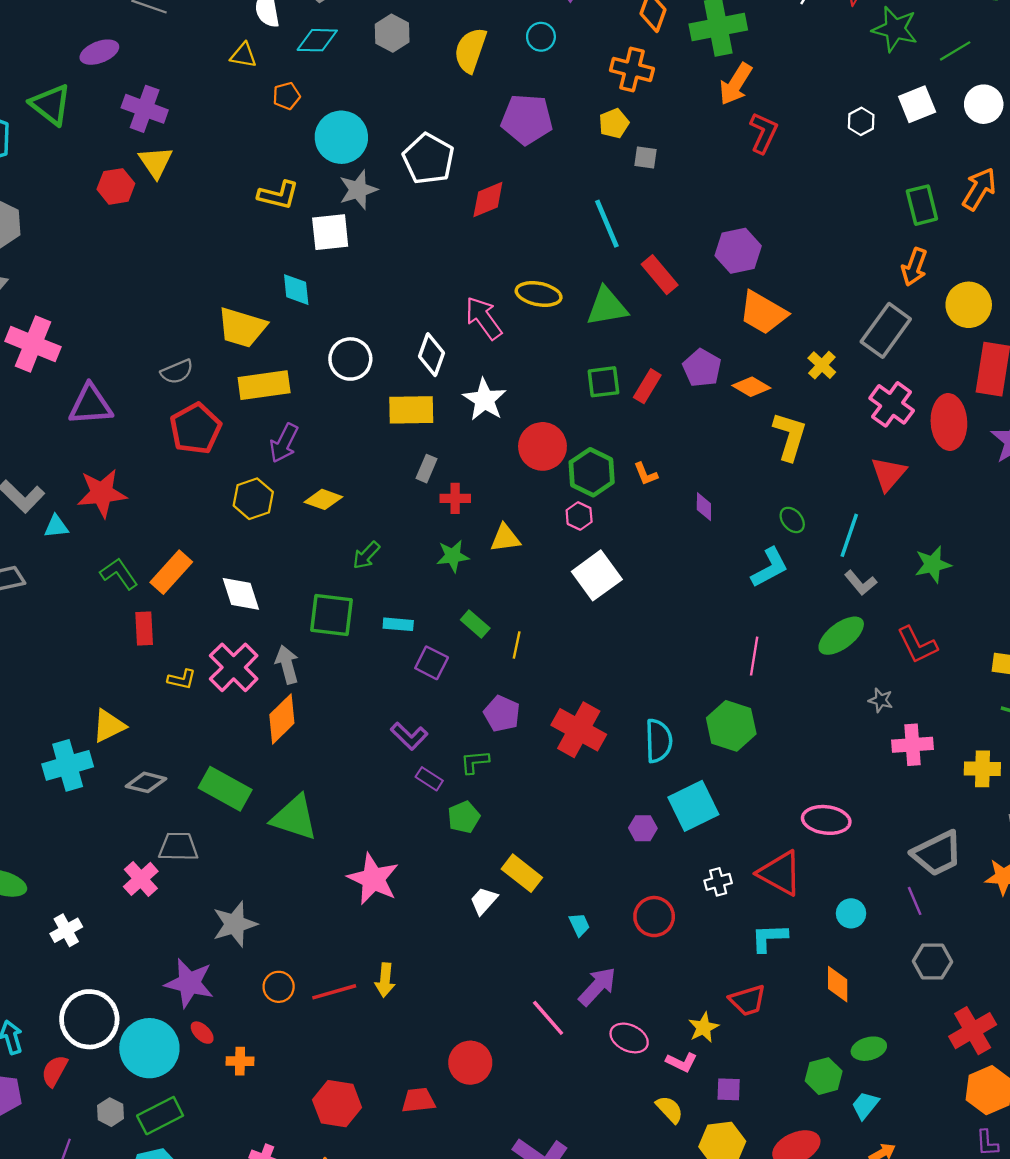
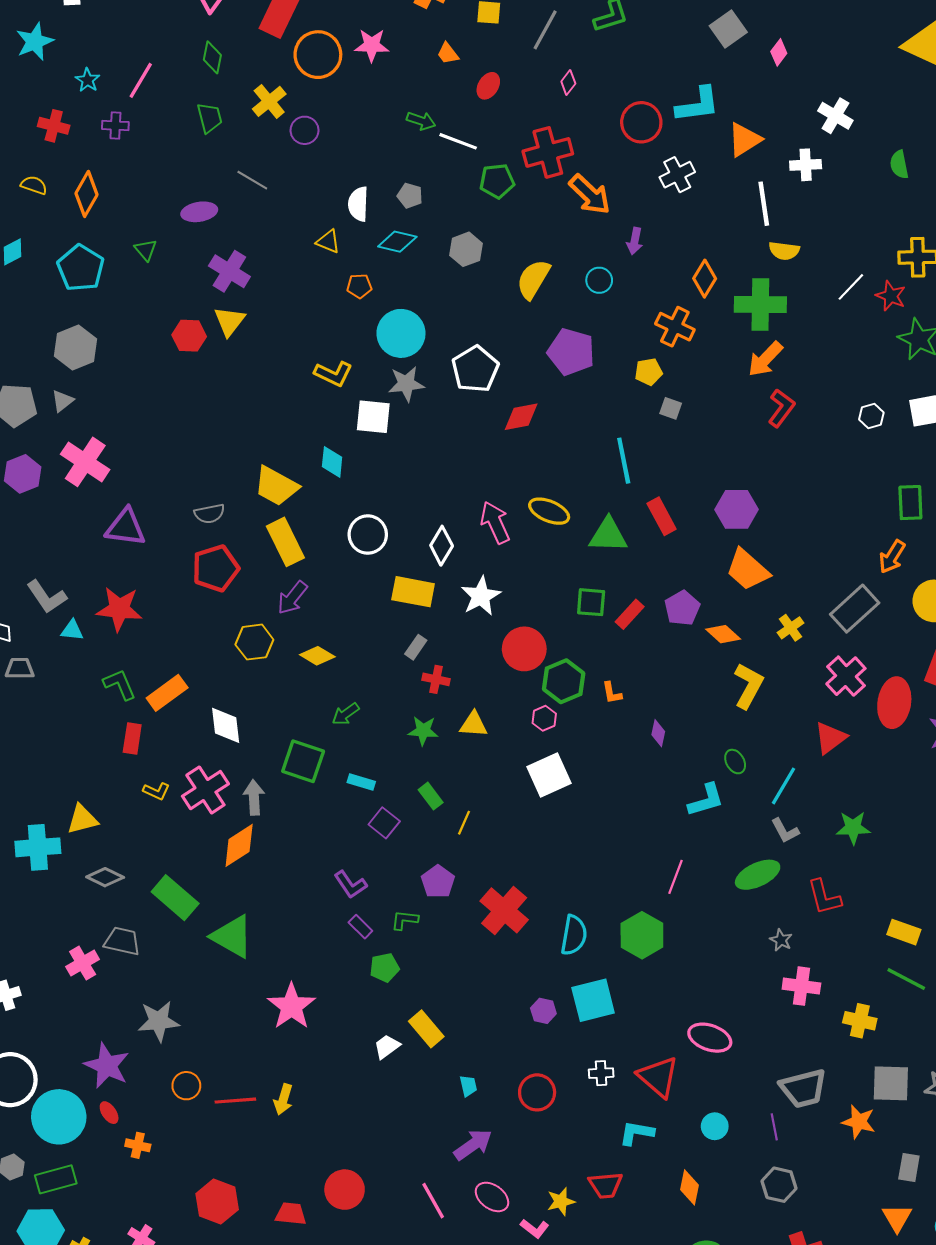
green triangle: (51, 104) -> (146, 250), size x0.6
yellow rectangle: (264, 385) -> (285, 542), turned 60
pink line: (548, 1018) -> (433, 1201), moved

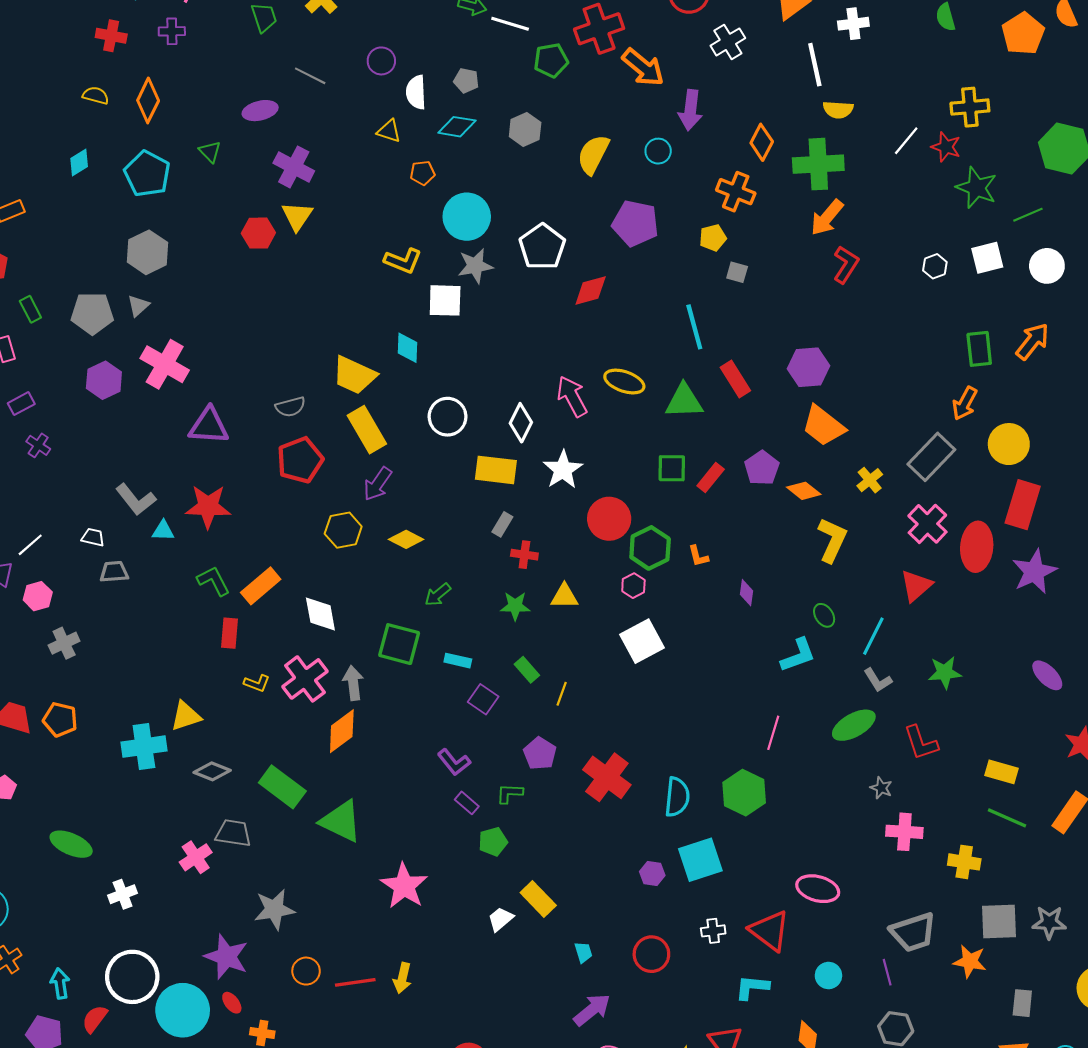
purple circle: (305, 130) -> (381, 61), moved
purple arrow: (635, 241) -> (690, 110), size x1.5

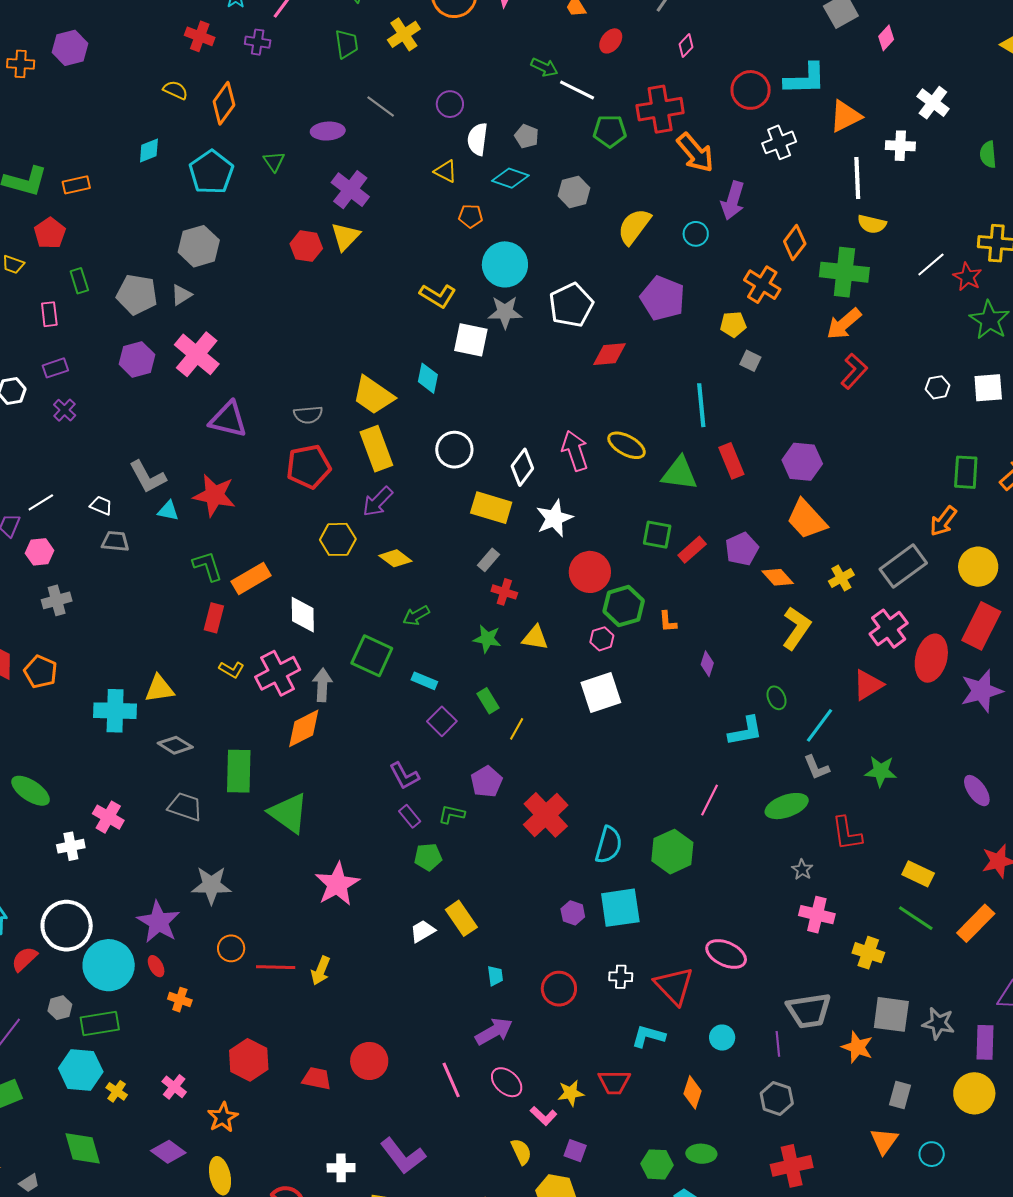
green rectangle: (282, 787) -> (239, 771), turned 45
pink cross: (196, 857) -> (108, 817), moved, turned -36

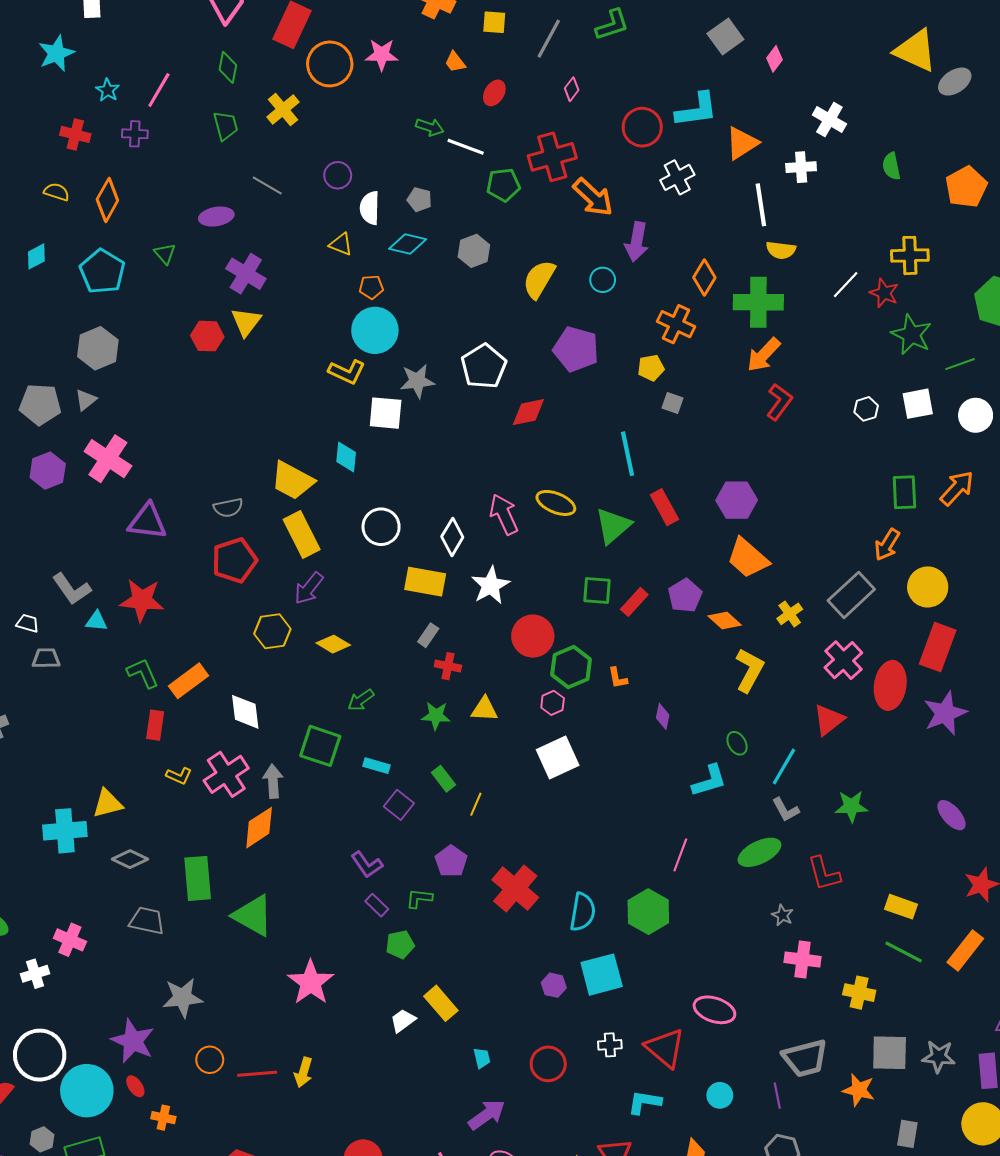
cyan circle: (505, 264) -> (375, 330), moved
green triangle: (680, 474) -> (613, 526), turned -42

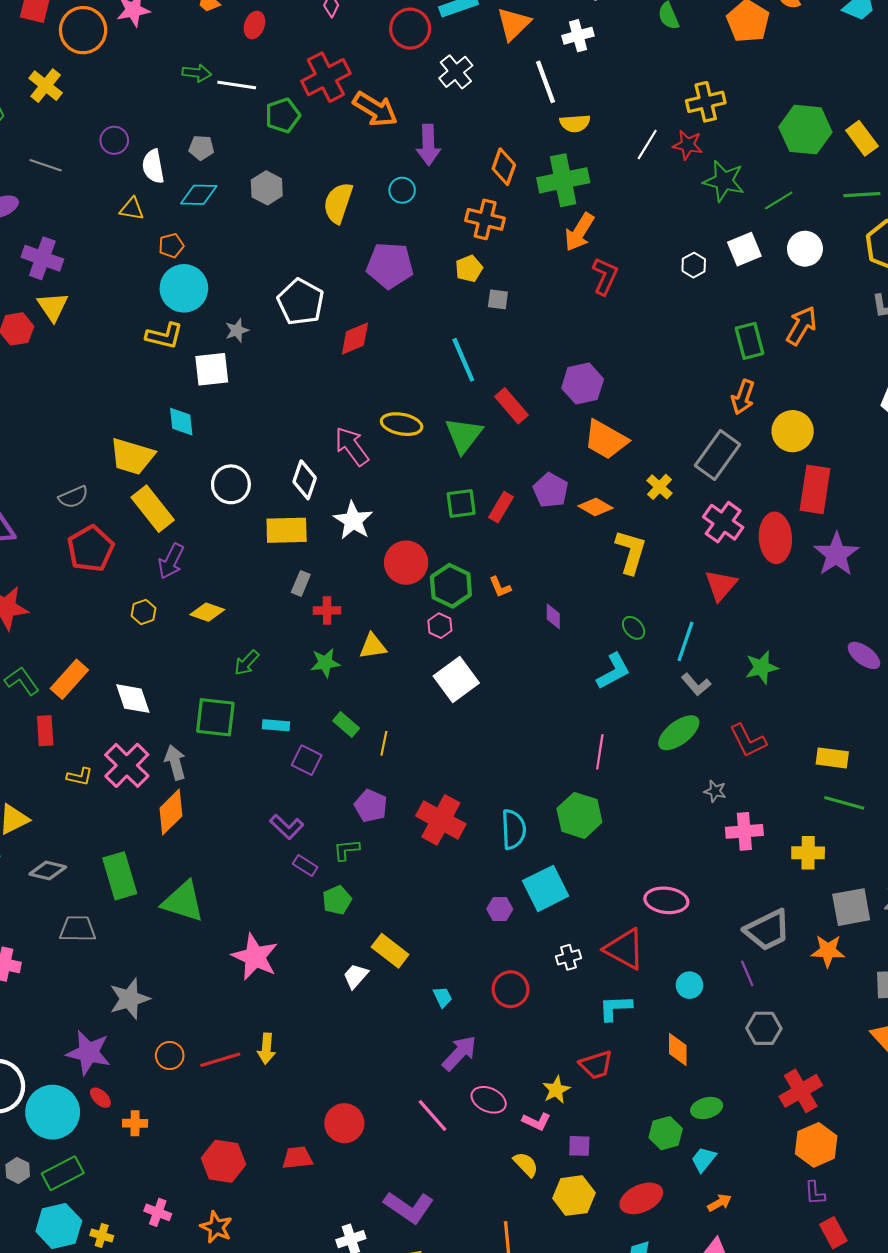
gray star: (417, 381) -> (237, 330), size x0.7
yellow hexagon: (272, 631) -> (143, 612), size x0.7

